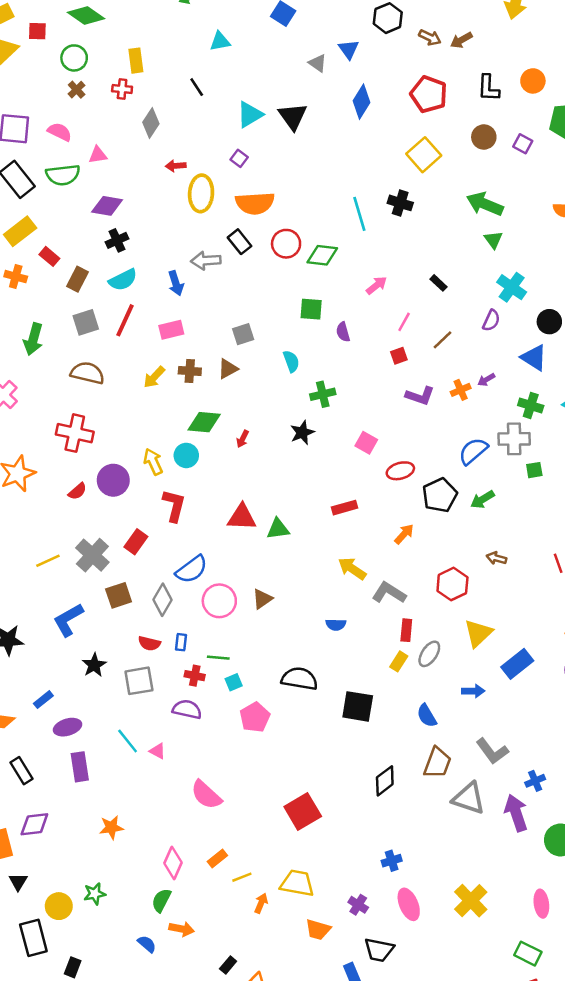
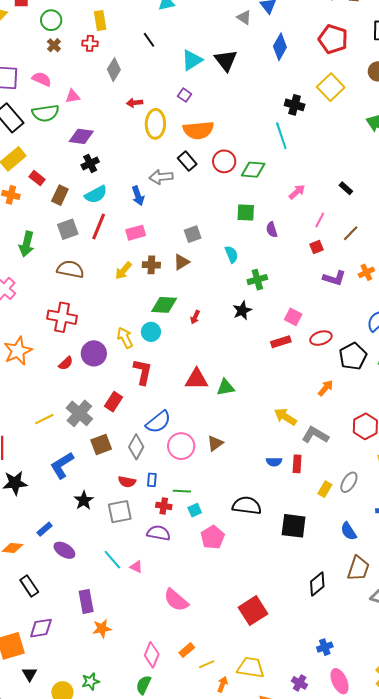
black cross: (400, 203) -> (295, 105), moved
red rectangle: (345, 508) -> (281, 342), moved
red rectangle: (406, 630) -> (297, 464), moved
purple ellipse: (68, 727) -> (64, 550), turned 50
purple rectangle: (80, 767) -> (86, 601), moved

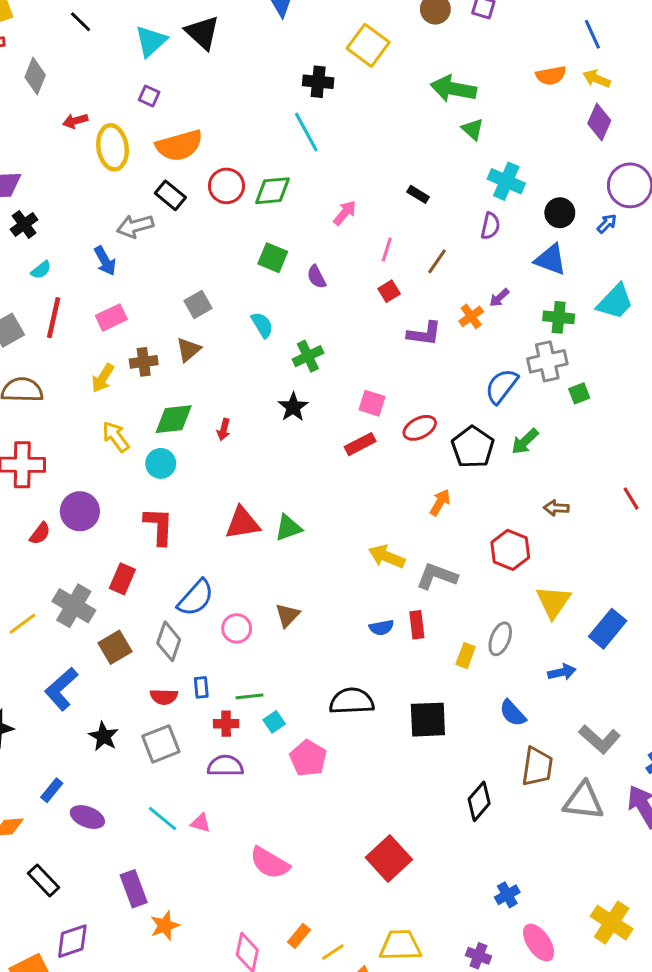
cyan semicircle: (96, 194) -> (41, 270), size x0.6
green square: (246, 213) -> (273, 258), turned 30
yellow arrow: (125, 338) -> (116, 437), moved
pink circle: (181, 446) -> (237, 628), size x0.7

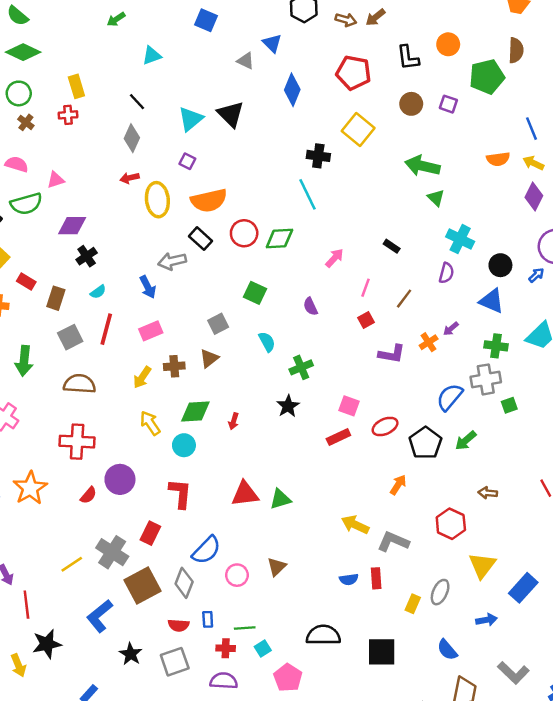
gray diamond: (35, 76) -> (132, 138), moved
green square: (273, 258) -> (255, 293), moved
brown square: (115, 647) -> (143, 585), size x1.4

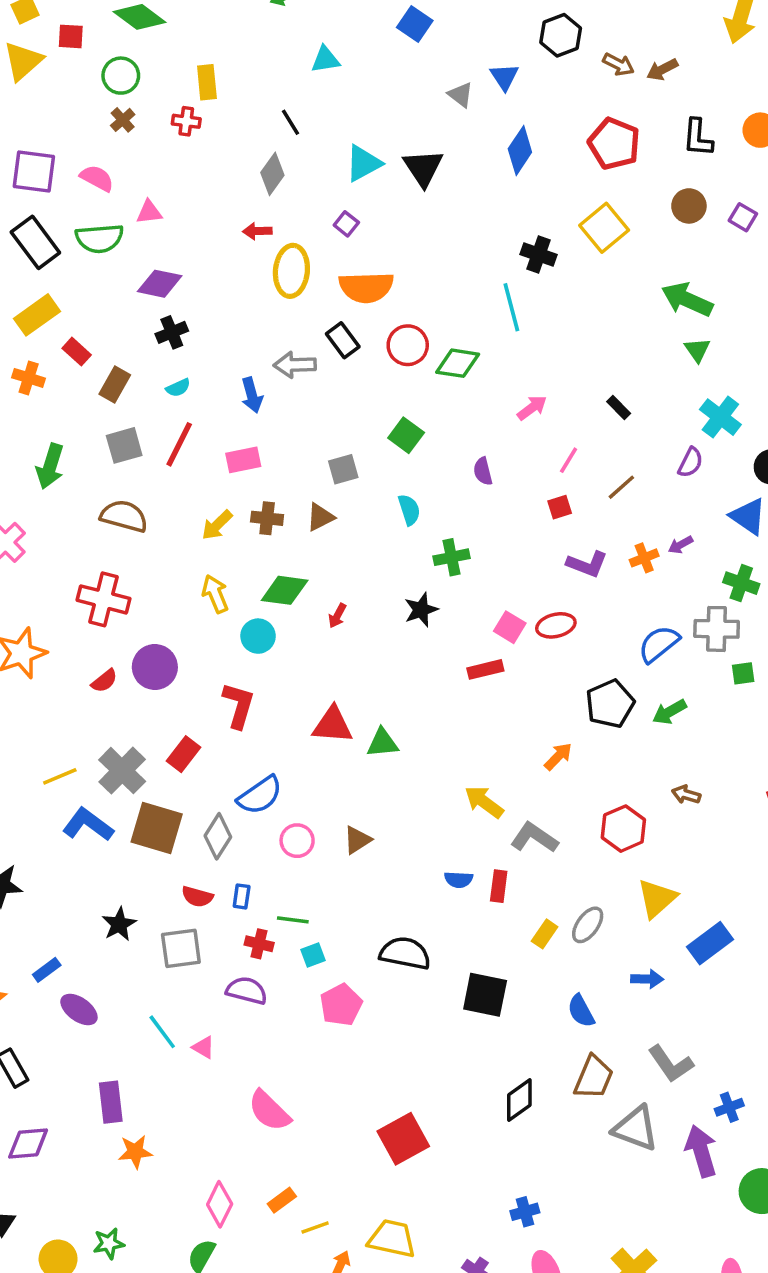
red ellipse: (385, 427) -> (556, 625), moved
brown square: (143, 585) -> (157, 828), turned 33
blue L-shape: (100, 616) -> (88, 825), moved, turned 64

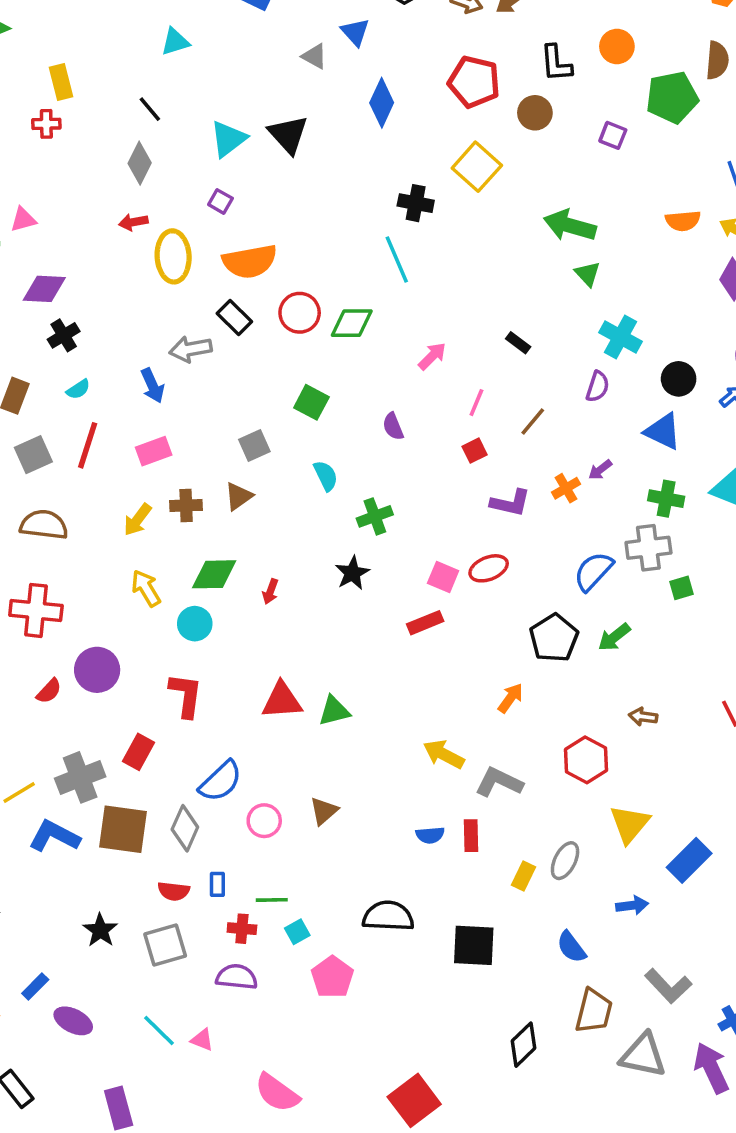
brown circle: (689, 206) -> (535, 113), moved
gray cross: (122, 771) -> (80, 777), turned 33

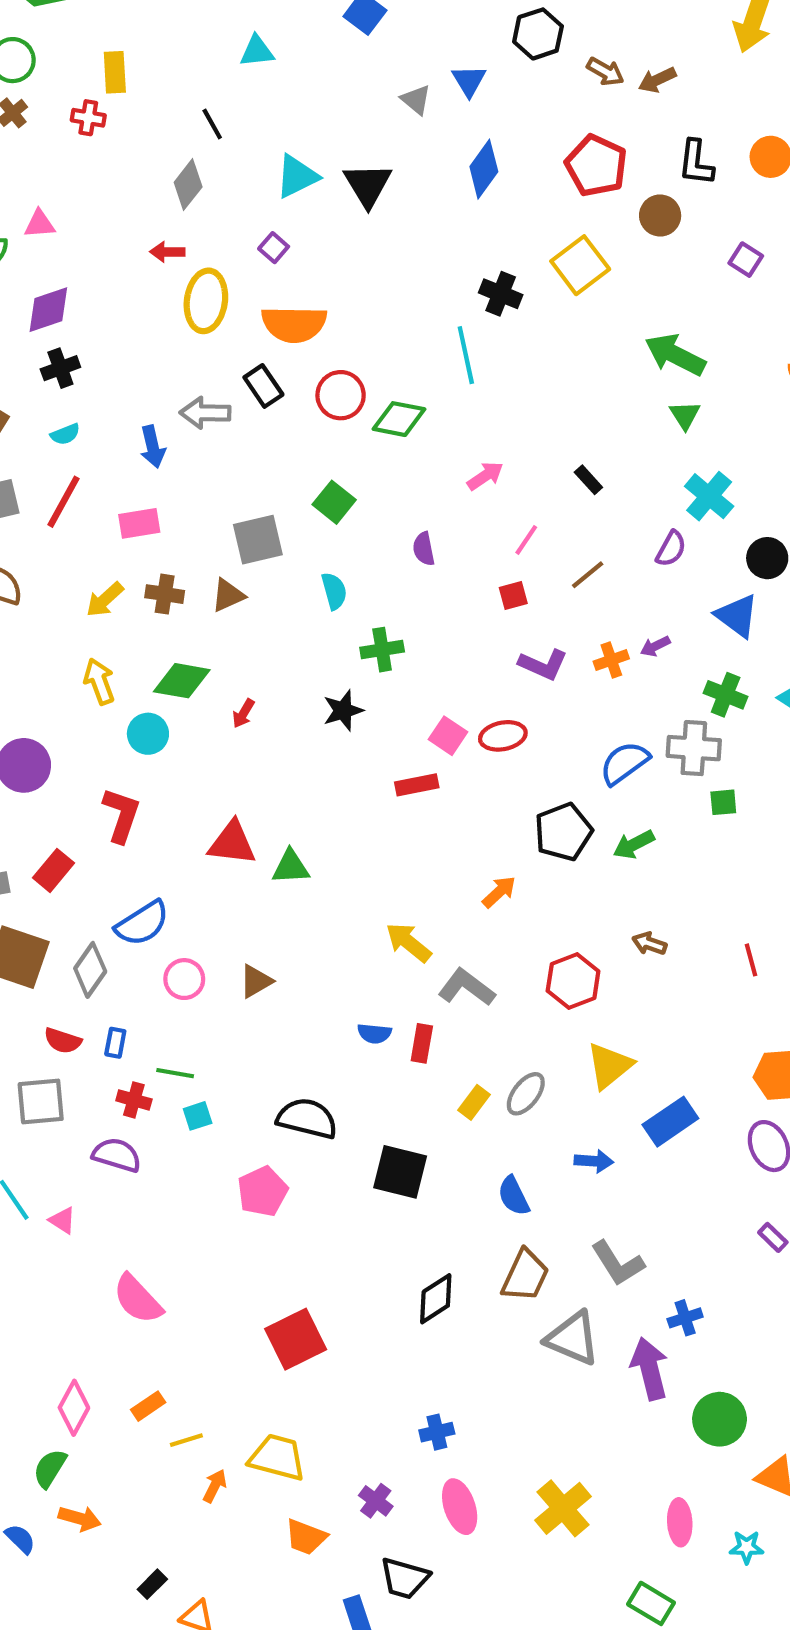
purple diamond: (44, 289) -> (48, 310), turned -33
gray square: (254, 445) -> (258, 540), size x1.4
pink pentagon: (332, 977) -> (263, 1191), moved

